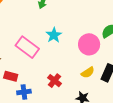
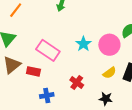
cyan star: (54, 35) -> (83, 44), moved
red rectangle: (11, 76) -> (33, 71), moved

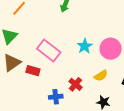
yellow semicircle: (110, 73) -> (101, 76), moved
blue cross: (47, 95) -> (56, 97), moved

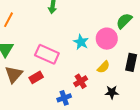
red rectangle: (33, 71) -> (36, 77), turned -32
red cross: (76, 84) -> (81, 81), turned 32

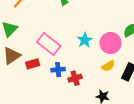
yellow semicircle: (103, 67) -> (108, 66), moved
blue cross: (64, 98) -> (58, 70), moved

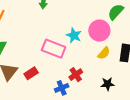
pink rectangle: (49, 44) -> (54, 49), moved
blue cross: (58, 70) -> (62, 88), moved

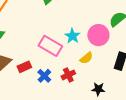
yellow semicircle: (104, 53) -> (86, 58), moved
blue cross: (62, 88) -> (44, 76), moved, turned -32

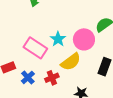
yellow semicircle: (86, 58) -> (71, 62), size x1.5

